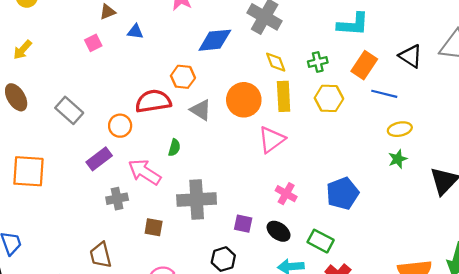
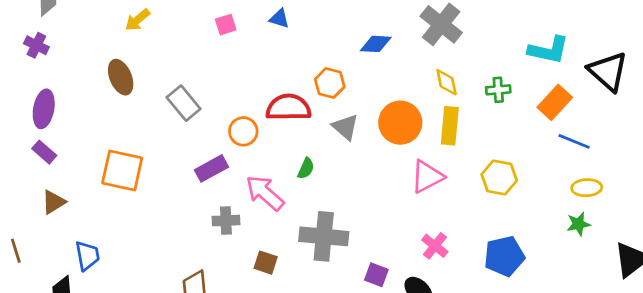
blue diamond: (215, 40) -> (376, 44), size x0.7
black triangle: (411, 56) -> (608, 71), moved, size x1.4
yellow hexagon: (329, 98) -> (499, 178), moved

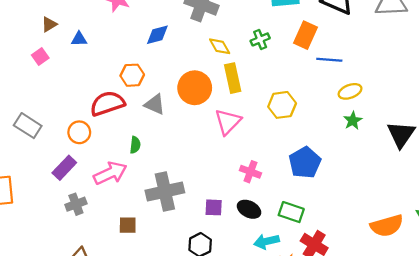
pink arrow: (265, 193) -> (110, 173), turned 132
gray cross: (226, 221) -> (76, 204), moved

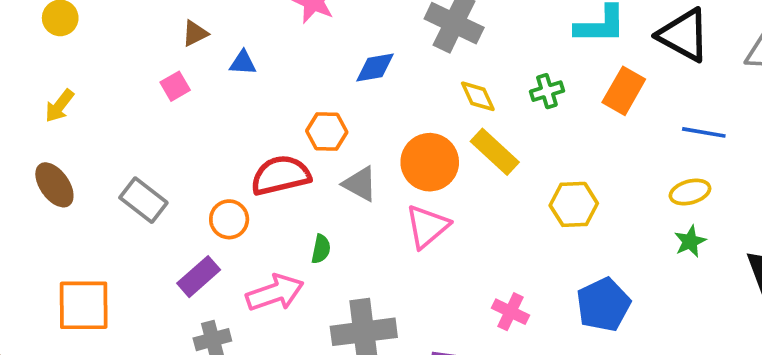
blue line: (329, 60) -> (704, 132), moved
yellow rectangle: (233, 78) -> (495, 152), turned -40
pink triangle: (228, 122) -> (427, 226), moved

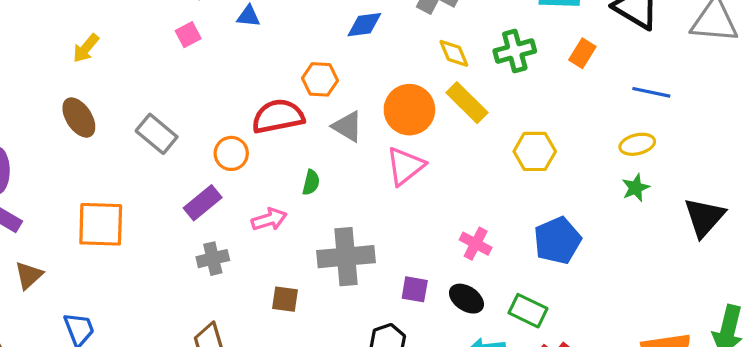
green cross: (547, 91) -> (515, 51), size x1.4
orange rectangle: (624, 91) -> (582, 53), size x0.7
pink arrow: (275, 293) -> (269, 219), size x0.7

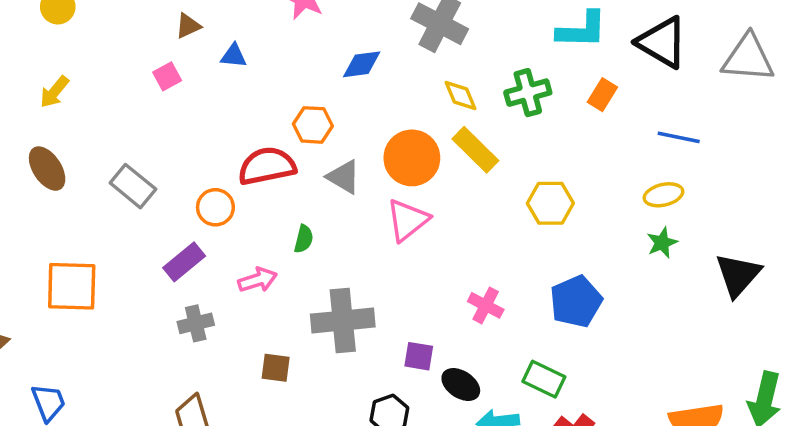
black ellipse: (466, 299) -> (461, 384), moved

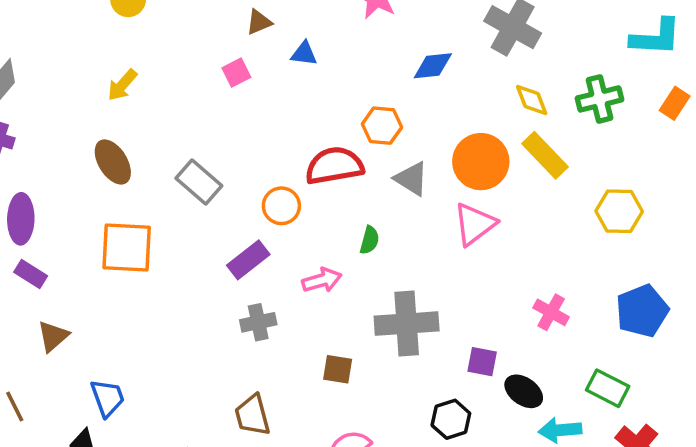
orange square: (72, 286) -> (127, 248), moved

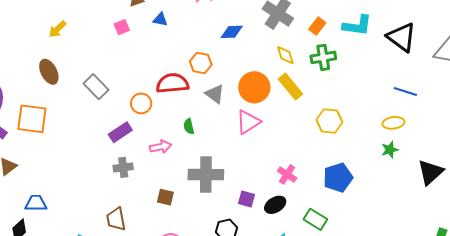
orange rectangle: (675, 103) -> (317, 26), moved
green semicircle: (369, 240) -> (189, 126), turned 147
orange square: (127, 248) -> (32, 119), moved
black ellipse: (524, 391) -> (275, 205), moved, turned -70
blue trapezoid: (108, 398) -> (36, 203), turned -75

